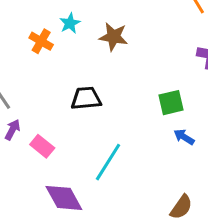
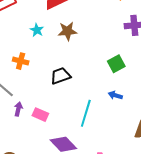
orange cross: (41, 41) -> (21, 61), moved
blue arrow: (184, 137) -> (115, 95), moved

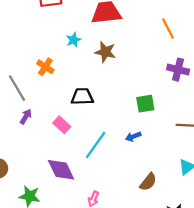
blue arrow: (115, 95) -> (133, 137), turned -56
pink rectangle: (40, 115) -> (62, 125), moved

